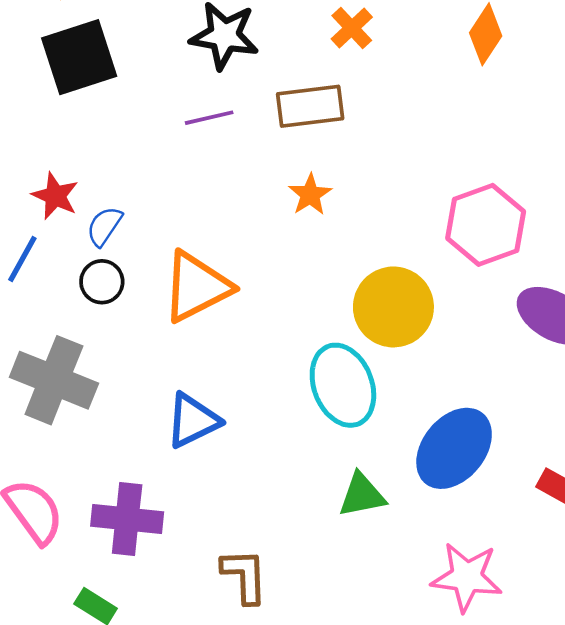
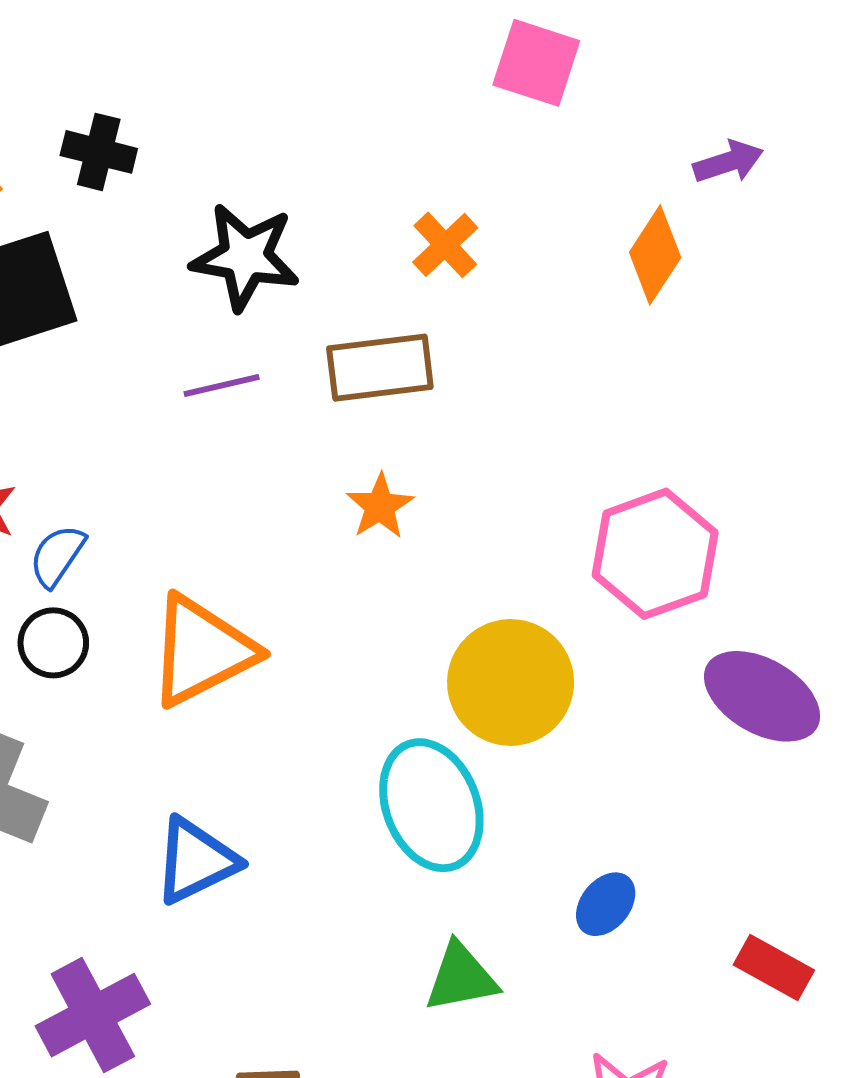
blue ellipse: (454, 448) -> (606, 904), size x0.5
purple cross: (127, 519) -> (93, 1015), turned -34

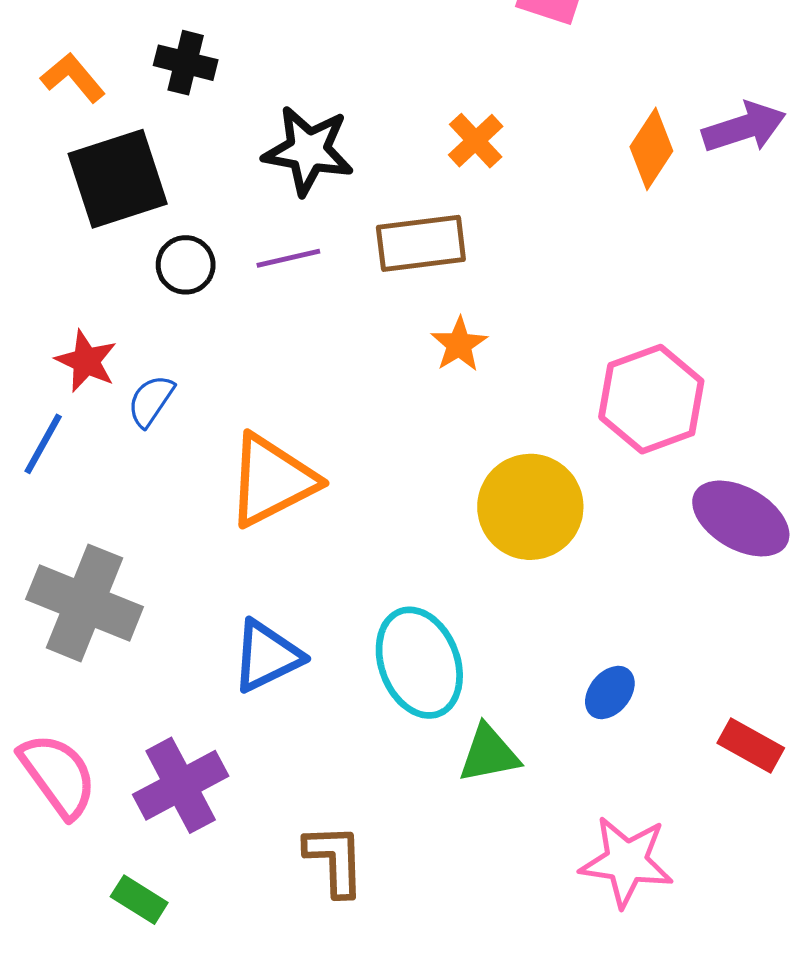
purple arrow: (728, 162) -> (744, 127), moved, size x1.4
orange star: (380, 506) -> (459, 344), moved
black circle: (53, 643) -> (186, 265), moved
cyan ellipse: (431, 805) -> (419, 663), moved

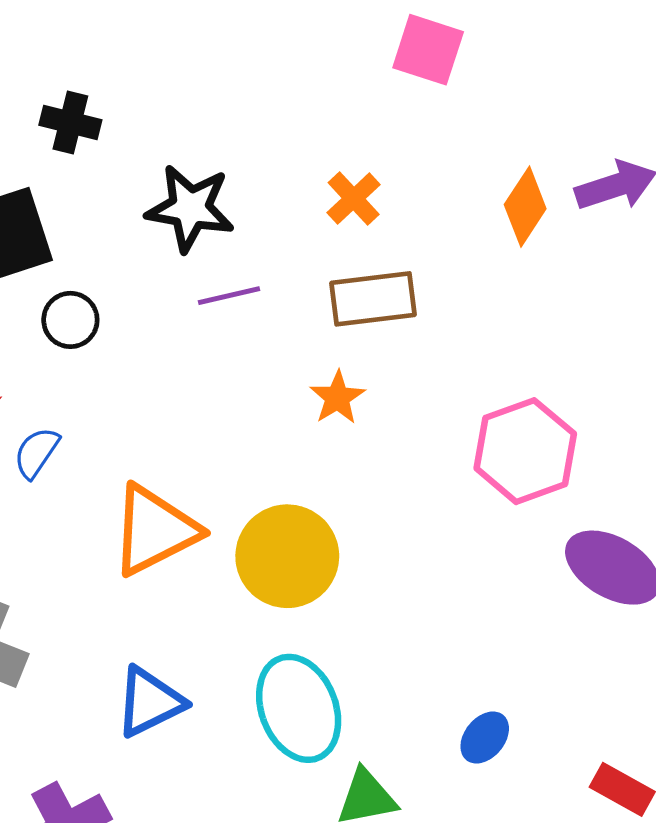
brown rectangle: (421, 243) -> (373, 299), moved
purple line: (288, 258) -> (229, 296), moved
yellow circle: (530, 507) -> (287, 556), moved

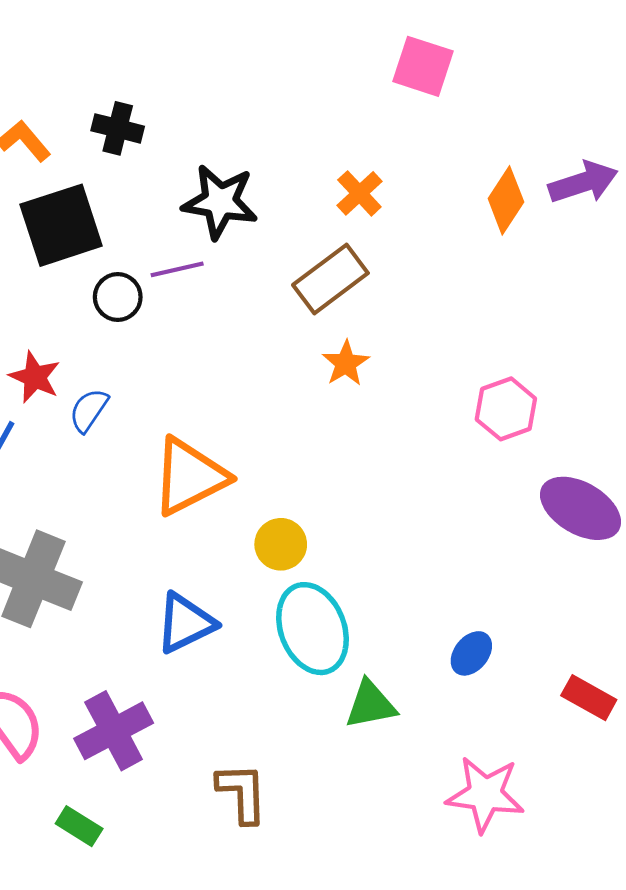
purple line: (229, 296) -> (177, 269), moved
brown rectangle: (373, 299) -> (330, 279), moved, turned -30
pink hexagon: (525, 451) -> (506, 409), size x0.7
yellow circle: (287, 556) -> (281, 544), moved, size x0.6

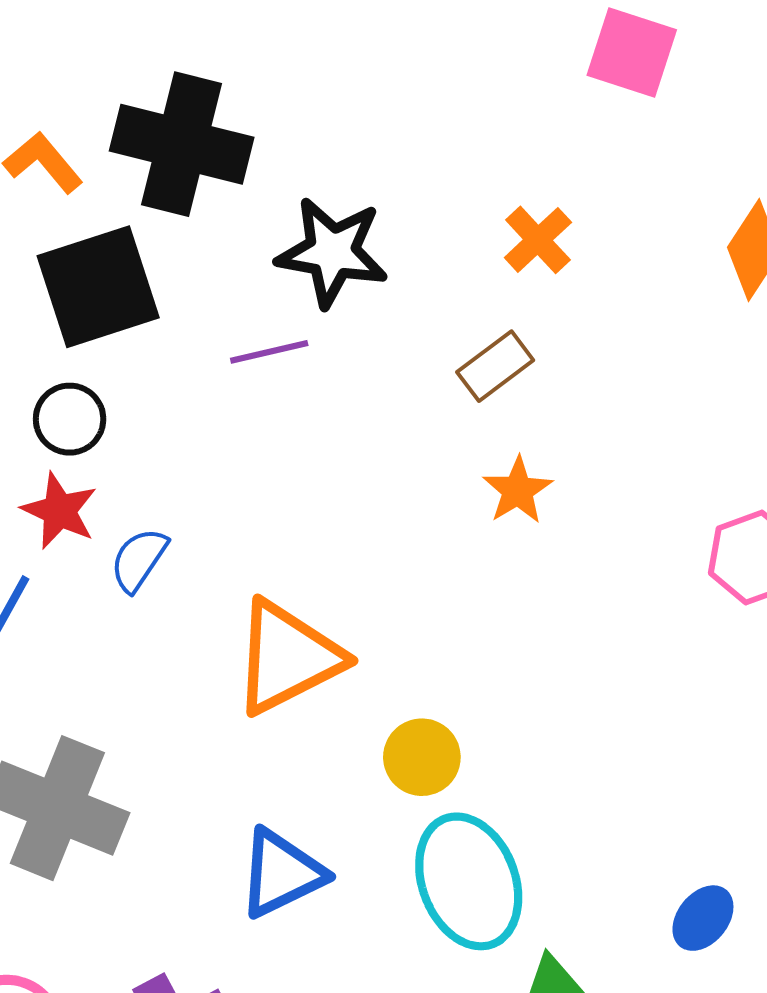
black cross: (118, 128) -> (182, 144), size x1.8
brown rectangle: (330, 279) -> (495, 366), size x0.7
black circle: (118, 297) -> (70, 419), moved

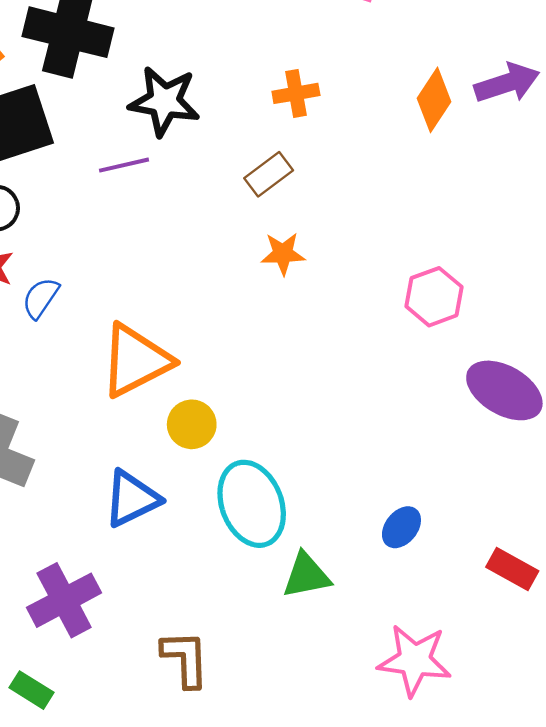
orange cross: (538, 240) -> (296, 93), turned 33
orange star: (518, 490) -> (283, 254), turned 30
yellow circle: (422, 757) -> (192, 424), moved

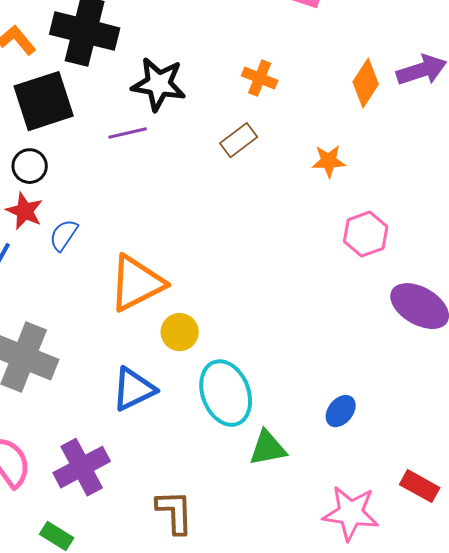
orange cross: (296, 93) -> (260, 78), turned 32
orange star: (283, 254) -> (329, 161), moved
red rectangle: (512, 569) -> (420, 486), moved

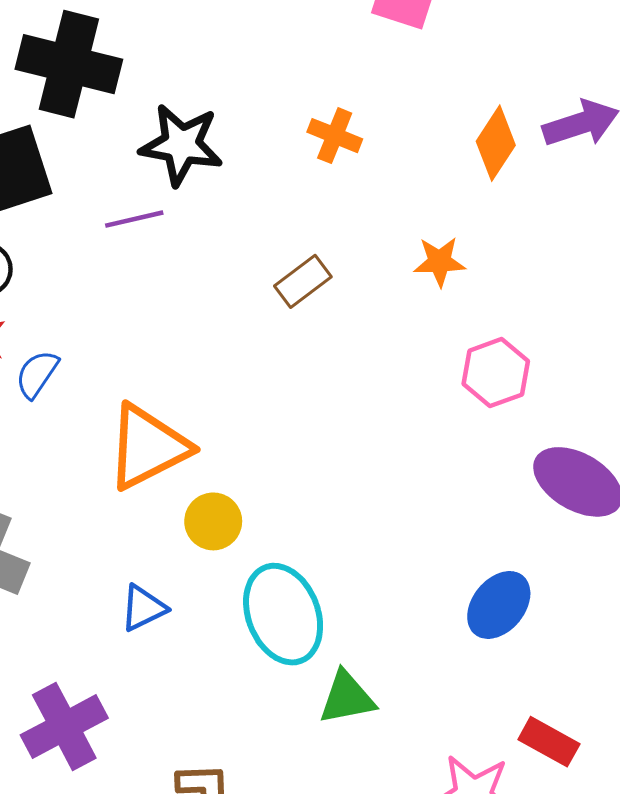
brown rectangle: (239, 140) -> (303, 281), moved
blue triangle: (134, 389) -> (143, 608), size x0.7
blue ellipse: (341, 411) -> (499, 605), moved, size x1.4
red rectangle: (420, 486) -> (549, 742), moved

